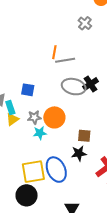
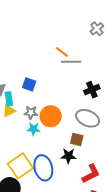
orange line: (54, 52) -> (62, 52), turned -72
gray ellipse: (74, 87) -> (88, 118), moved
yellow square: (33, 172) -> (20, 166), turned -35

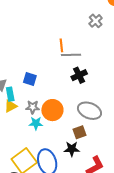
orange line: (62, 52) -> (61, 45), turned 48
black cross: (92, 90) -> (79, 75), moved
brown square: (77, 139) -> (80, 132), turned -32

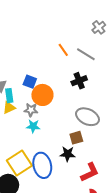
orange line: (61, 45) -> (63, 50), turned -32
gray line: (71, 55) -> (86, 54), moved, turned 30
orange circle: (52, 110) -> (42, 95), moved

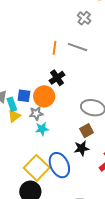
orange line: (63, 50) -> (54, 48), turned 56
black cross: (79, 81) -> (57, 78), moved
blue square: (30, 82) -> (24, 96), moved

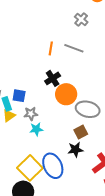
orange circle: (44, 96) -> (66, 94), moved

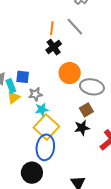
gray line: (74, 48) -> (75, 27), turned 30
black cross: (53, 78) -> (54, 47), moved
blue ellipse: (53, 166) -> (45, 147), moved, turned 35
yellow square: (30, 168) -> (46, 127), moved

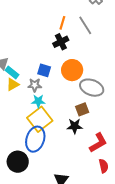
blue square: (23, 77) -> (44, 70), moved
cyan rectangle: (11, 86) -> (12, 72), turned -40

